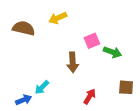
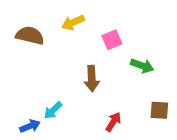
pink square: (92, 41) -> (112, 40), moved

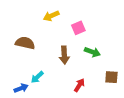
brown semicircle: (30, 35) -> (25, 43), moved
green arrow: (142, 66) -> (92, 52), moved

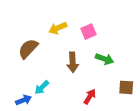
yellow arrow: (51, 16) -> (58, 28), moved
brown semicircle: (25, 43) -> (28, 49), turned -60

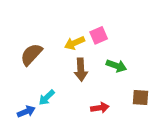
yellow arrow: (58, 28) -> (75, 43), moved
red arrow: (90, 97) -> (100, 108), turned 49

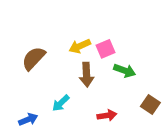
pink square: (99, 35) -> (106, 49), moved
cyan arrow: (47, 98) -> (61, 103), moved
brown square: (141, 98) -> (150, 105), turned 30

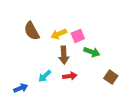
brown semicircle: (34, 58) -> (32, 31), moved, turned -72
red arrow: (107, 115) -> (70, 76), moved

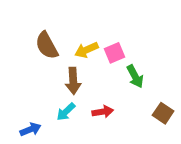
green arrow: (92, 52) -> (135, 76), turned 42
brown arrow: (64, 55) -> (73, 81), moved

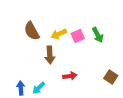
green arrow: (135, 76) -> (98, 35), moved
cyan arrow: (66, 112) -> (39, 88), moved
blue arrow: (30, 129) -> (21, 88), turned -72

